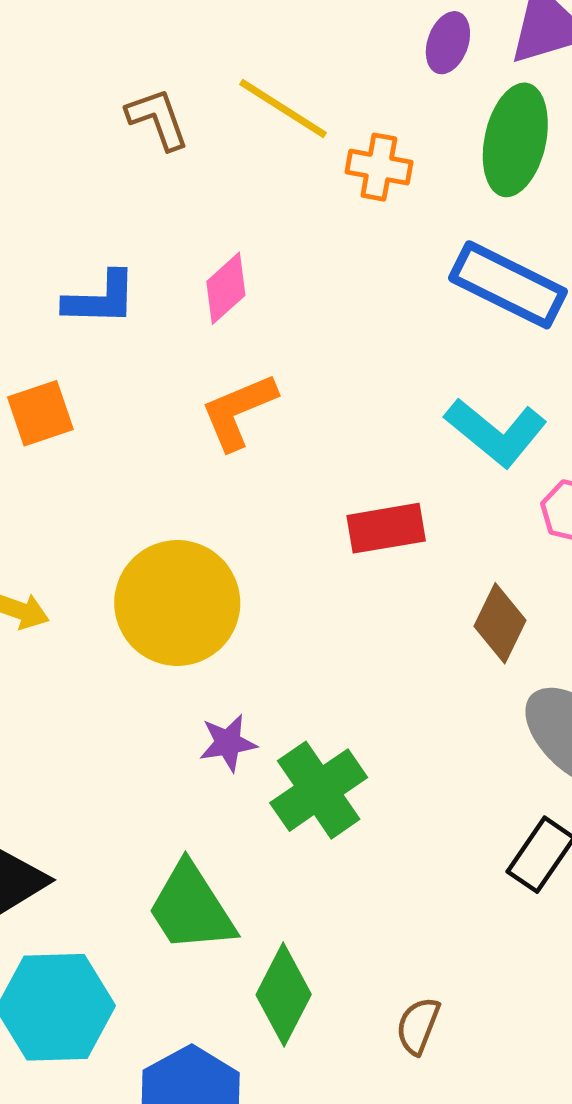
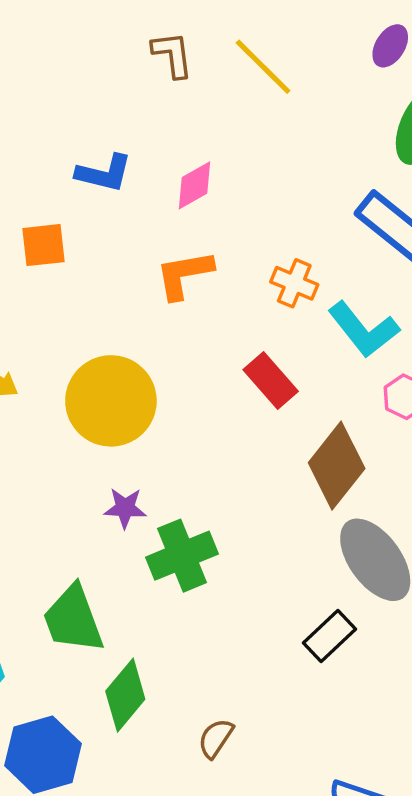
orange cross: (379, 167) -> (294, 283), moved
red rectangle: (386, 528) -> (271, 380), turned 46
brown diamond: (500, 623) -> (337, 466), size x1.5

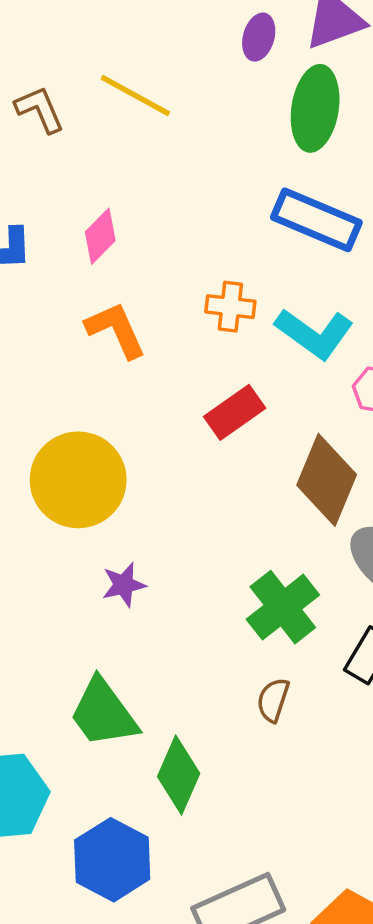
orange L-shape: (184, 275) -> (116, 330), turned 92
red rectangle: (271, 380) -> (235, 412), turned -68
green cross: (182, 556) -> (283, 607), moved
brown semicircle: (216, 738) -> (273, 700), moved

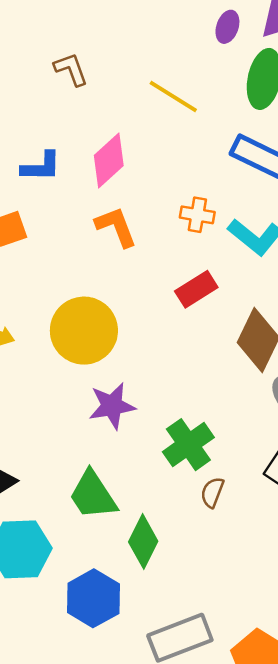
yellow line: (135, 95) -> (173, 96), moved
pink diamond: (100, 236) -> (109, 160), size x1.4
purple star: (124, 585) -> (112, 406), size x1.5
green cross: (283, 607) -> (188, 445), moved

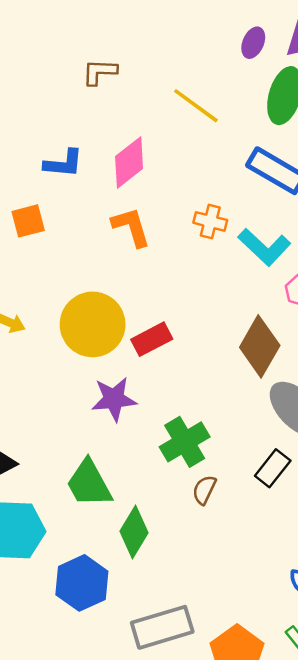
brown L-shape: (71, 69) -> (100, 72), turned -72
red rectangle: (196, 289) -> (152, 339), moved

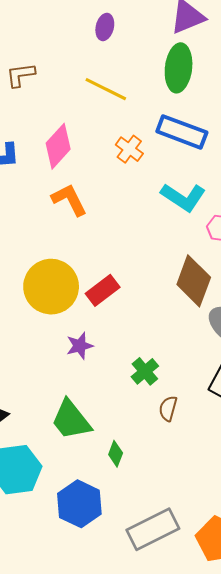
purple ellipse: (253, 43) -> (105, 27), moved
orange cross: (210, 221) -> (129, 149), moved, turned 32
purple star: (114, 399) -> (80, 346), size x0.7
green cross: (185, 442) -> (145, 371), size x0.7
green diamond: (134, 532) -> (116, 454), size x0.6

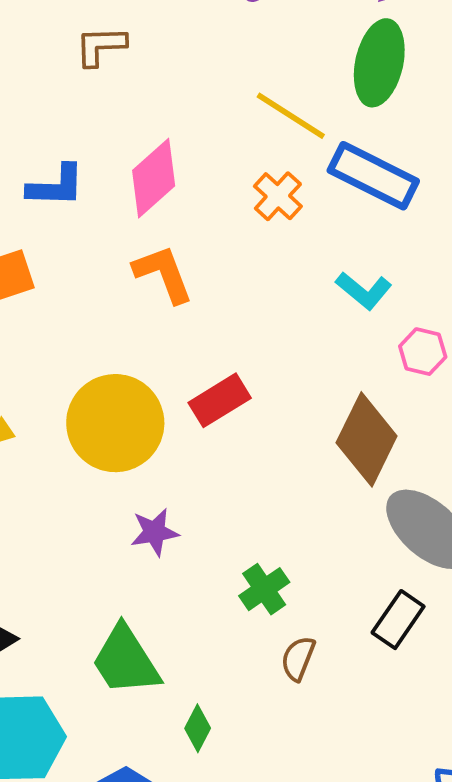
yellow line: (106, 89) -> (291, 116), moved
cyan L-shape: (183, 197) -> (364, 291), size x0.7
red rectangle: (103, 290) -> (220, 400), moved

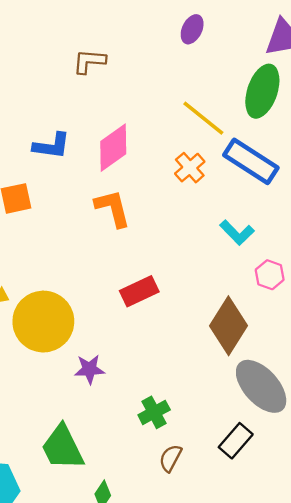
yellow circle: (115, 423) -> (43, 322), moved

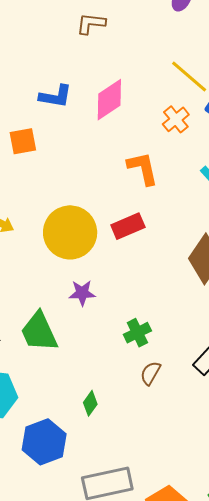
orange L-shape: (113, 208) -> (143, 168), moved
yellow circle: (43, 322) -> (70, 232), moved
green trapezoid: (62, 448) -> (39, 332), moved

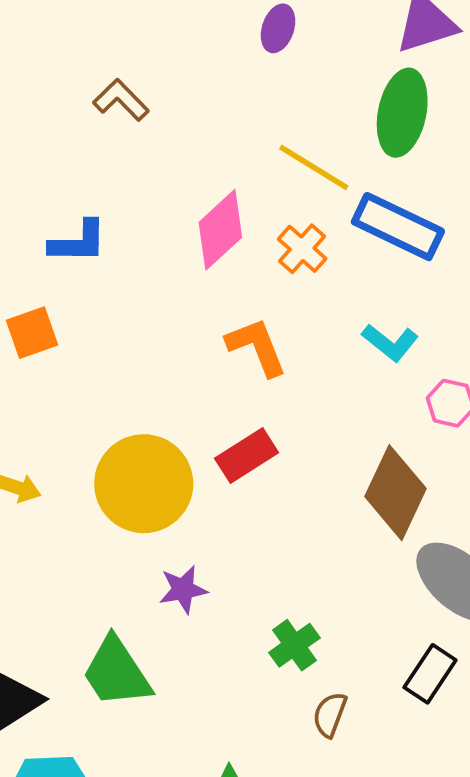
brown L-shape: (91, 23) -> (121, 100), turned 48
pink diamond: (109, 100) -> (220, 230), moved

